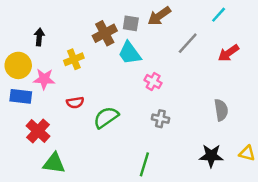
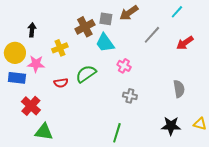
green semicircle: (106, 117) -> (86, 74), moved

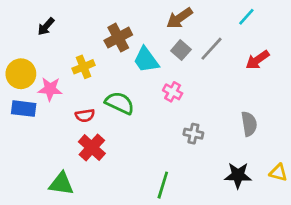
gray square: (106, 19) -> (181, 50), moved, turned 32
black arrow: (32, 30) -> (46, 26), moved, turned -144
green semicircle: (86, 74) -> (120, 103), turned 60
gray cross: (130, 96) -> (193, 134), moved
red cross: (31, 106) -> (92, 148), moved

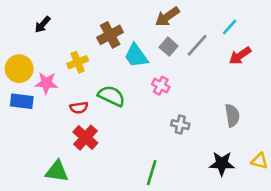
cyan line: (246, 17) -> (230, 27), moved

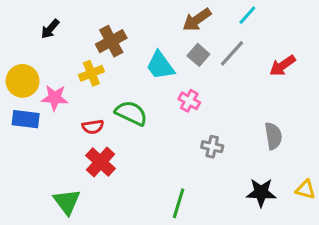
cyan line: (230, 27) -> (247, 15), moved
brown cross: (110, 35) -> (111, 41), moved
green triangle: (57, 171) -> (67, 202), turned 45

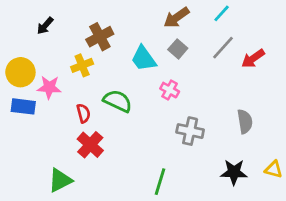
gray line: (232, 53) -> (223, 48), moved
red semicircle: (93, 127) -> (83, 113), turned -96
gray cross: (212, 147) -> (190, 131), size x1.4
green triangle: (67, 202) -> (60, 180), turned 40

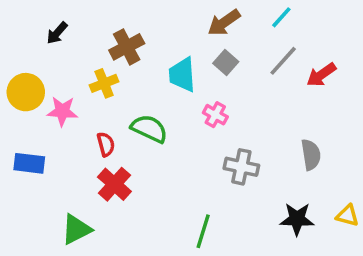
cyan trapezoid: (144, 59) -> (182, 75), turned 32
blue rectangle: (23, 106) -> (29, 163), moved

